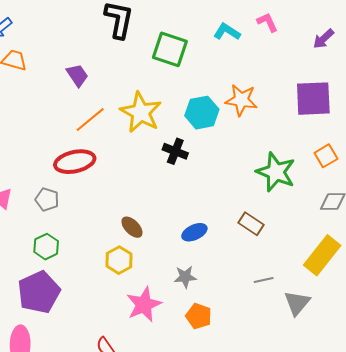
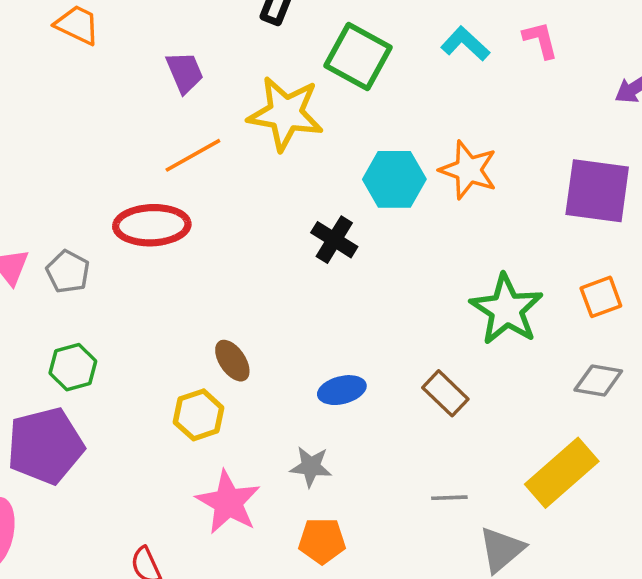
yellow star: (141, 112) -> (286, 113), moved, turned -30
gray pentagon: (47, 199) -> (68, 272), moved
pink star: (144, 305) -> (228, 502), turned -30
orange pentagon: (199, 316) -> (322, 541), turned -30

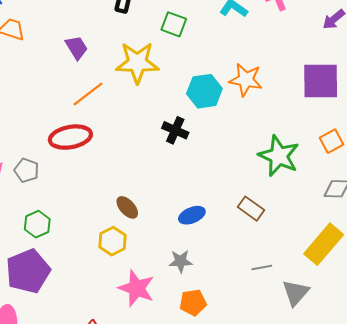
green square: (358, 56) -> (174, 24), size x0.7

